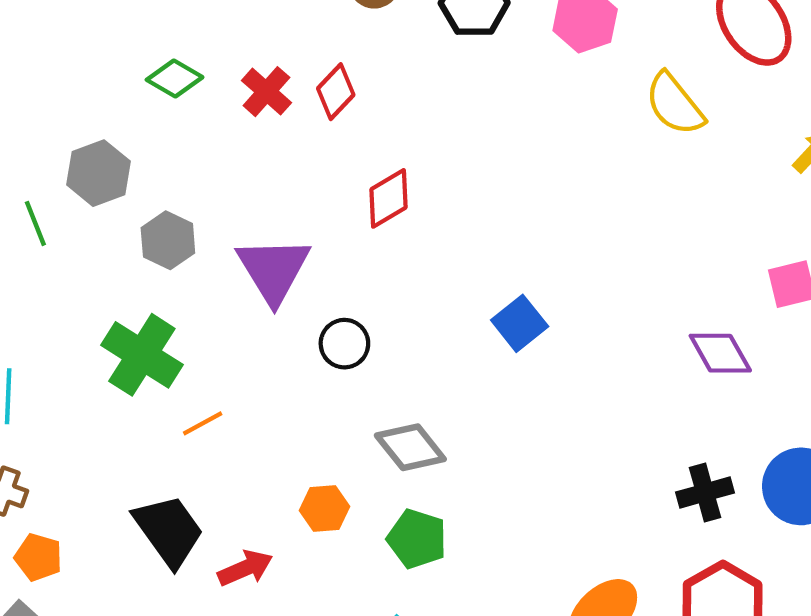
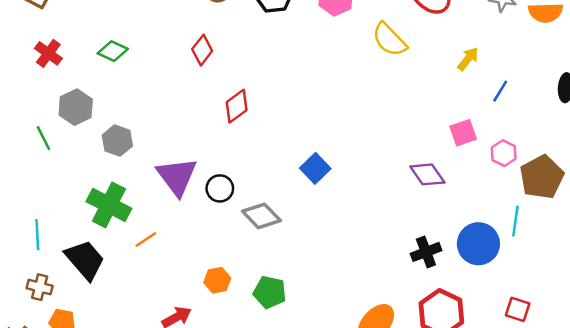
red cross: (266, 92) -> (48, 53), moved
purple triangle: (273, 270) -> (177, 176), moved
gray diamond: (410, 447) -> (261, 216), moved
black trapezoid: (169, 531) -> (85, 260), moved

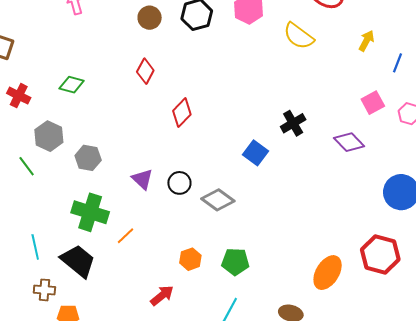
purple triangle: (177, 176) -> (142, 179), size x0.6
black cross: (426, 252) -> (293, 123), moved

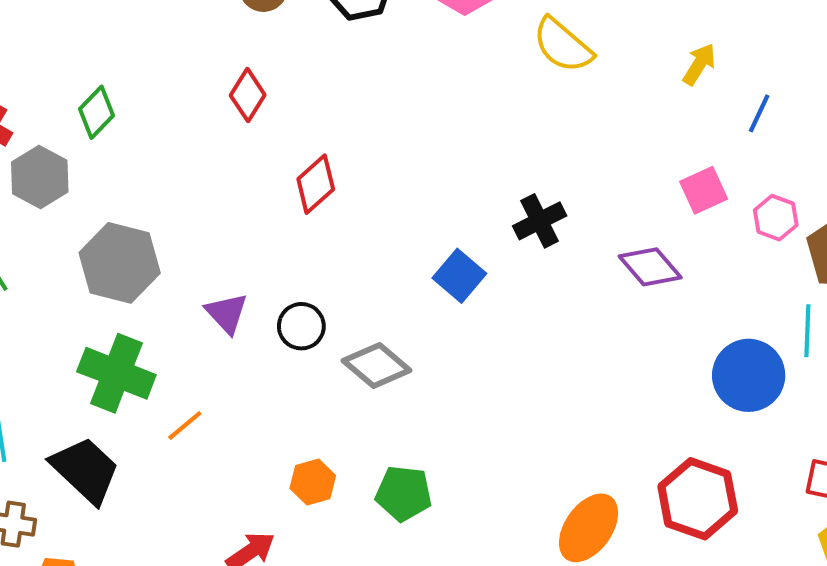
green diamond: (72, 85) -> (96, 112), turned -65
gray hexagon: (49, 136) -> (40, 177), moved
gray hexagon: (88, 158) -> (120, 263), size x1.5

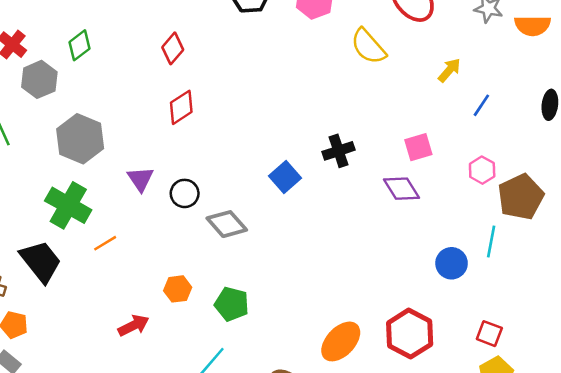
red diamond: (316, 184) -> (181, 107), moved
pink square: (704, 190) -> (418, 147), moved
blue circle: (749, 375) -> (452, 263), size x0.7

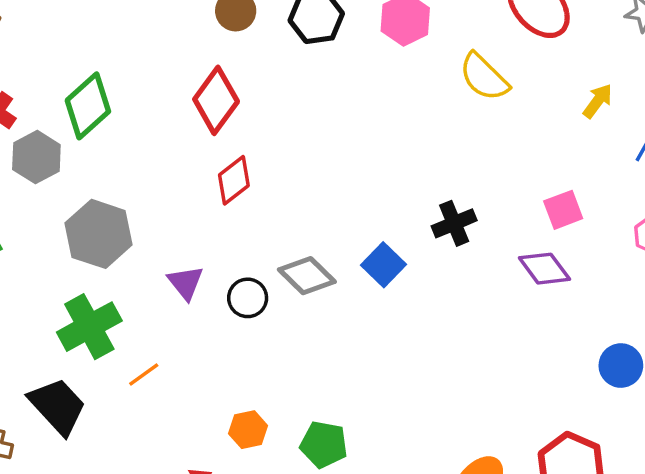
green diamond: (80, 45) -> (88, 106), size x1.5
red diamond: (173, 48) -> (216, 100), size x1.5
green cross: (68, 205) -> (89, 327), turned 36
gray diamond: (227, 224) -> (307, 276), moved

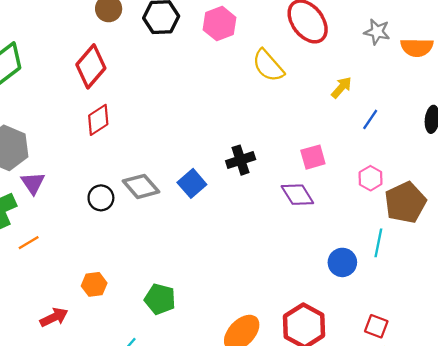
purple triangle: (186, 283) -> (33, 183), moved
green pentagon: (324, 444) -> (160, 299), moved

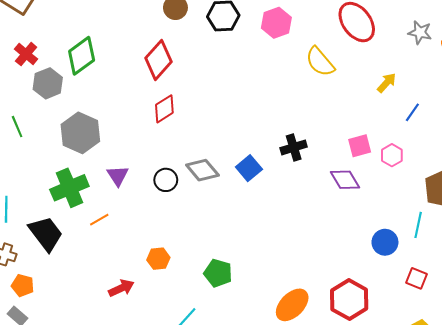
pink hexagon: (370, 178) -> (392, 155), moved
purple triangle: (33, 183) -> (118, 176), moved
red square: (376, 326) -> (416, 278), moved

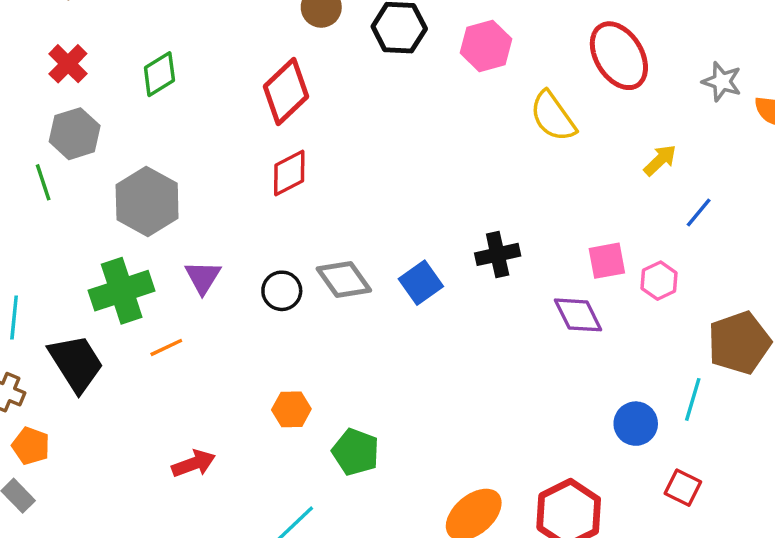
green diamond: (82, 56) -> (159, 74), size x0.7
gray hexagon: (48, 83) -> (75, 134), moved
orange hexagon: (158, 259) -> (291, 409), moved

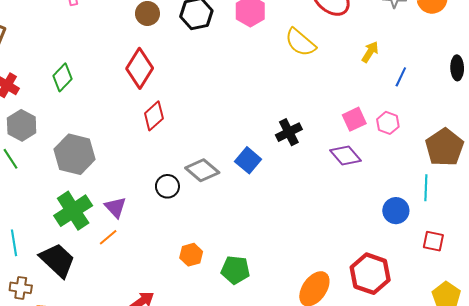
purple triangle: (203, 277) -> (115, 207), moved

